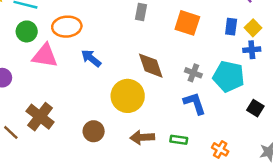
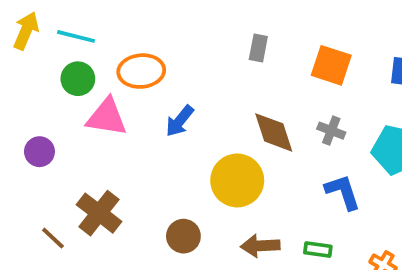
blue arrow: (91, 58) -> (180, 121), turned -90
gray cross: (193, 73) -> (331, 131), moved

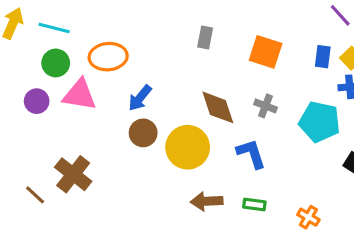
purple circle: (39, 152) -> (37, 101), moved
blue L-shape: (343, 192) -> (251, 154), moved
brown circle: (183, 236) -> (143, 133), moved

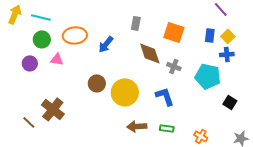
pink triangle: (80, 95) -> (57, 59), size x0.6
blue arrow: (140, 98) -> (106, 44), moved
brown diamond: (218, 107) -> (150, 53), moved

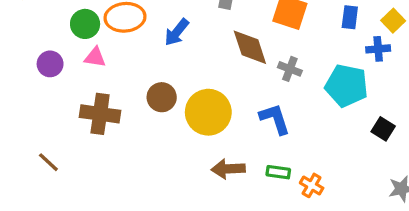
yellow square: (228, 36) -> (393, 21), moved
green circle: (42, 39) -> (85, 24), moved
brown cross: (53, 109) -> (100, 114), moved, turned -30
orange cross: (201, 136) -> (312, 185), moved

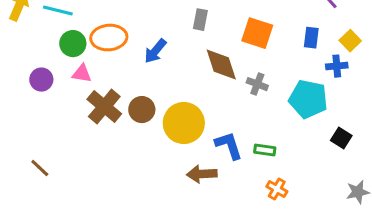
brown cross: (100, 114) -> (104, 107), moved, turned 32
blue L-shape: (275, 119) -> (229, 146), moved
green rectangle: (278, 172) -> (265, 150), moved

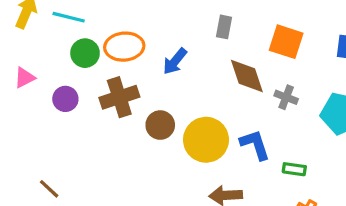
pink triangle: (82, 74) -> (25, 78), moved, turned -36
purple circle: (41, 80) -> (65, 99), moved
brown cross: (104, 107) -> (119, 97), moved, turned 32
blue L-shape: (229, 146) -> (255, 145), moved

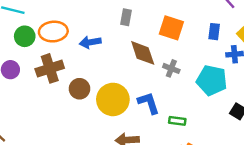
blue arrow: (175, 61) -> (90, 42), turned 42

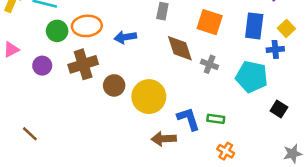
blue rectangle: (214, 32) -> (254, 26), size x1.5
blue L-shape: (149, 103) -> (188, 119), moved

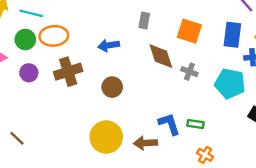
orange ellipse: (87, 26) -> (54, 36), moved
green circle: (57, 31) -> (25, 39), moved
brown circle: (114, 85) -> (112, 87), moved
yellow circle: (149, 97) -> (106, 137), moved

